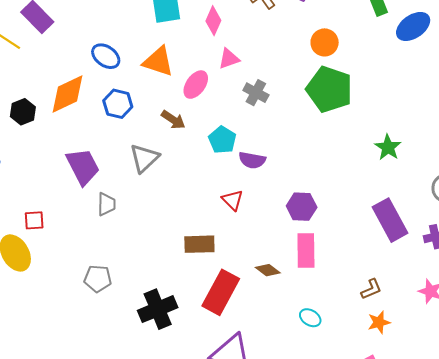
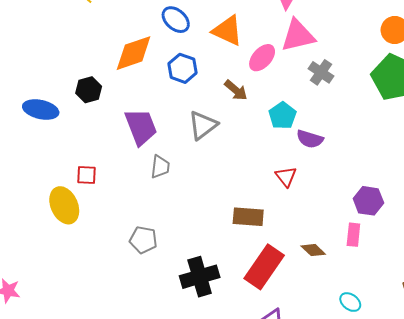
pink triangle: (229, 59) -> (298, 36), size x1.6
black hexagon: (23, 112) -> (89, 90), moved
purple hexagon: (302, 207) -> (368, 201), moved
pink rectangle: (306, 250) -> (353, 235), size x0.7

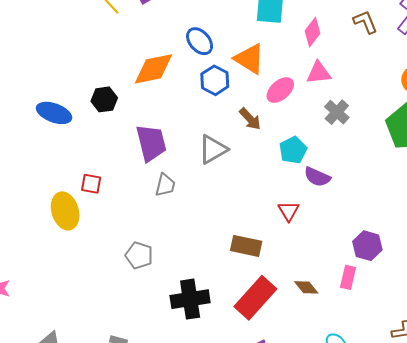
pink triangle: (298, 36) -> (319, 73), size x0.7
blue hexagon: (183, 68) -> (215, 80), moved

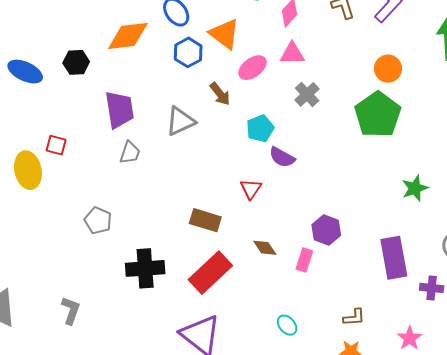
brown diamond: (306, 287) -> (265, 248), moved

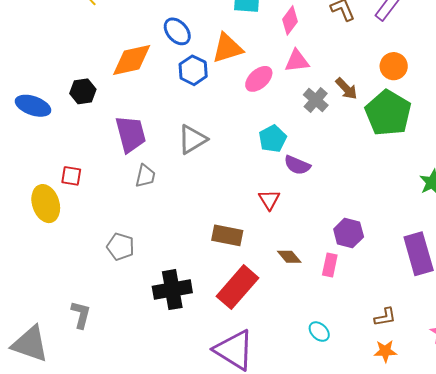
orange triangle: (224, 34) -> (227, 48), turned -48
brown arrow: (220, 94) -> (346, 89), moved
gray L-shape: (71, 310) -> (81, 315), moved

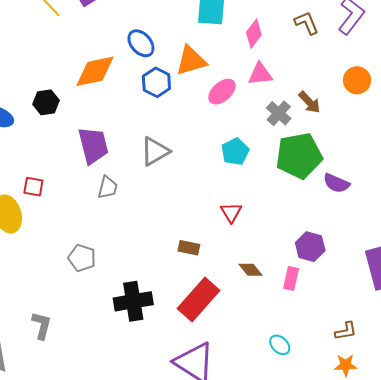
green pentagon: (388, 113) -> (299, 156), moved, turned 30
purple semicircle: (297, 165) -> (336, 183), moved
brown rectangle: (227, 235) -> (189, 248), size x0.7

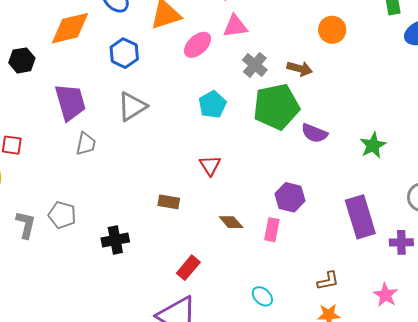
blue hexagon: (156, 82) -> (124, 53), moved
brown arrow: (309, 102) -> (300, 69), moved, turned -30
red rectangle: (199, 300) -> (188, 268), moved, size x0.6
black cross: (133, 301) -> (115, 240), moved, size x0.7
gray L-shape: (42, 325) -> (26, 225), moved

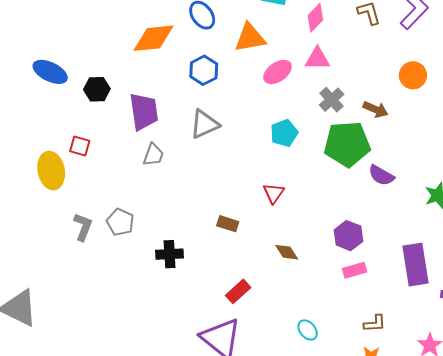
black hexagon: (22, 60) -> (97, 89), moved
pink rectangle: (272, 230) -> (355, 270), moved, turned 55

